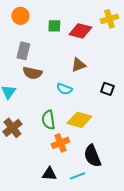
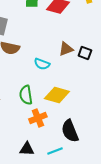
brown triangle: (78, 65) -> (66, 49), moved
black square: (107, 89) -> (85, 53), moved

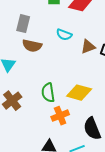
cyan semicircle: (42, 64) -> (64, 35), moved

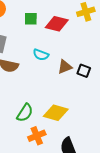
green semicircle: (48, 93) -> (25, 113), turned -138

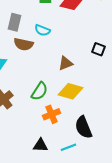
cyan semicircle: (41, 55) -> (42, 30), moved
brown triangle: (65, 67) -> (65, 63), moved

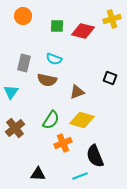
gray rectangle: (14, 22) -> (24, 63), moved
brown semicircle: (23, 44) -> (47, 80), moved
black triangle: (40, 145) -> (38, 174), moved

